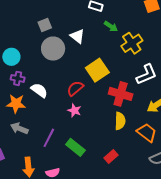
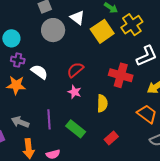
yellow square: (97, 70) -> (102, 31), moved
yellow semicircle: (120, 121) -> (102, 103), moved
gray arrow: (19, 128) -> (20, 122), moved
purple line: (49, 138) -> (49, 119), turned -30

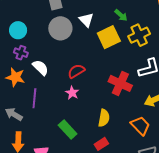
yellow semicircle: (102, 103) -> (104, 118), moved
purple line: (49, 119) -> (34, 98), moved

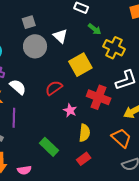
yellow cross: (139, 35) -> (114, 48), turned -35
yellow square: (109, 37) -> (80, 65), moved
pink star: (72, 93) -> (70, 110), moved

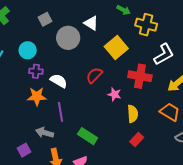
gray square: (29, 22) -> (45, 19), moved
green rectangle: (49, 147) -> (88, 136), moved

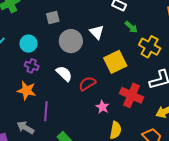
white semicircle: (59, 81) -> (64, 74), moved

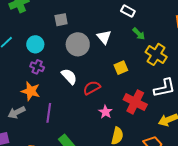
yellow square: (115, 62) -> (121, 68), size x0.6
gray arrow: (25, 128) -> (17, 112), moved, turned -60

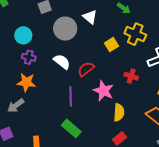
yellow cross: (156, 54) -> (135, 34), moved
red cross: (135, 102) -> (131, 76), size x0.6
pink star: (105, 112) -> (103, 91), size x1.5
purple line: (49, 113) -> (71, 96), moved

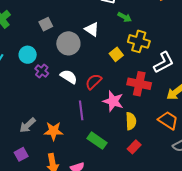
purple cross: (29, 57) -> (42, 71), moved, turned 32
red cross: (131, 76) -> (139, 84), size x1.6
orange star: (26, 82) -> (53, 131), moved
green rectangle: (71, 128) -> (97, 141), moved

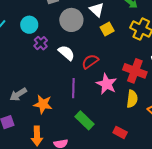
yellow square: (116, 54) -> (107, 29), moved
yellow semicircle: (131, 121) -> (132, 99), moved
red rectangle: (134, 147) -> (120, 132), turned 64

